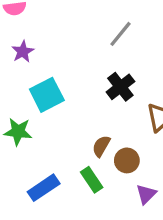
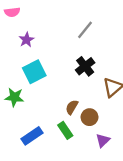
purple star: (23, 52) -> (27, 40), moved

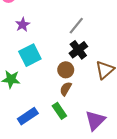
gray line: (85, 30) -> (76, 26), moved
brown circle: (90, 117) -> (66, 70), moved
purple triangle: (103, 140) -> (95, 120), size x1.5

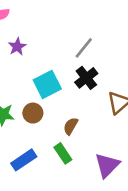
cyan square: (30, 55) -> (47, 84), moved
brown circle: (66, 70) -> (33, 113), moved

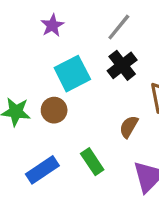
purple star: (17, 47) -> (52, 25), moved
brown semicircle: (71, 126) -> (129, 127), moved

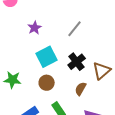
black cross: (122, 65) -> (77, 62), moved
brown circle: (54, 110) -> (47, 83), moved

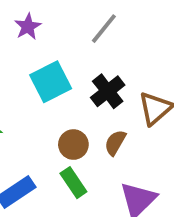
brown circle: (47, 83) -> (73, 145), moved

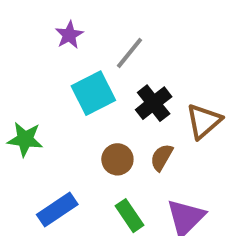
gray line: (104, 29) -> (129, 53), moved
green rectangle: (73, 183) -> (129, 216), moved

